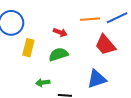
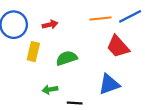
red arrow: (60, 32) -> (50, 25), moved, turned -32

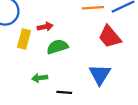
red arrow: (50, 25) -> (45, 27), moved
blue triangle: (109, 84) -> (100, 74), turned -40

